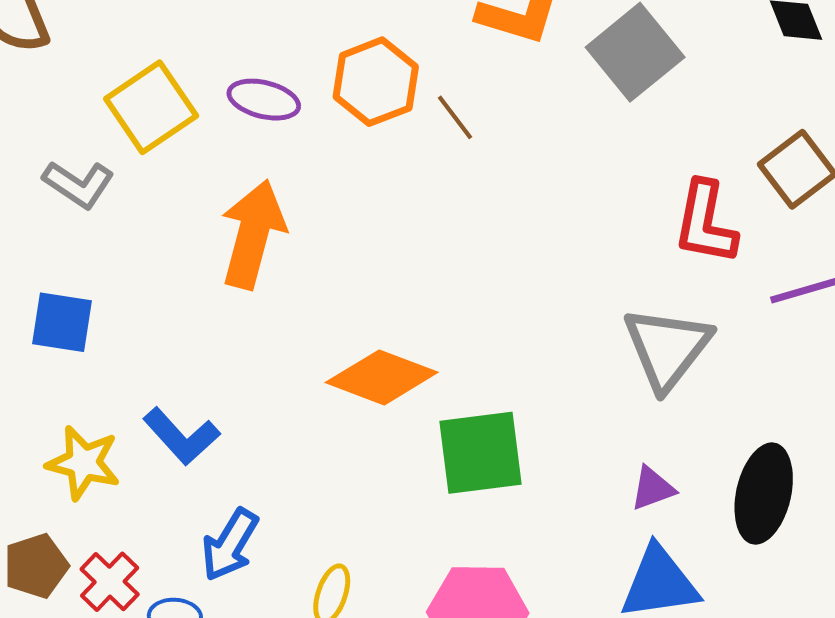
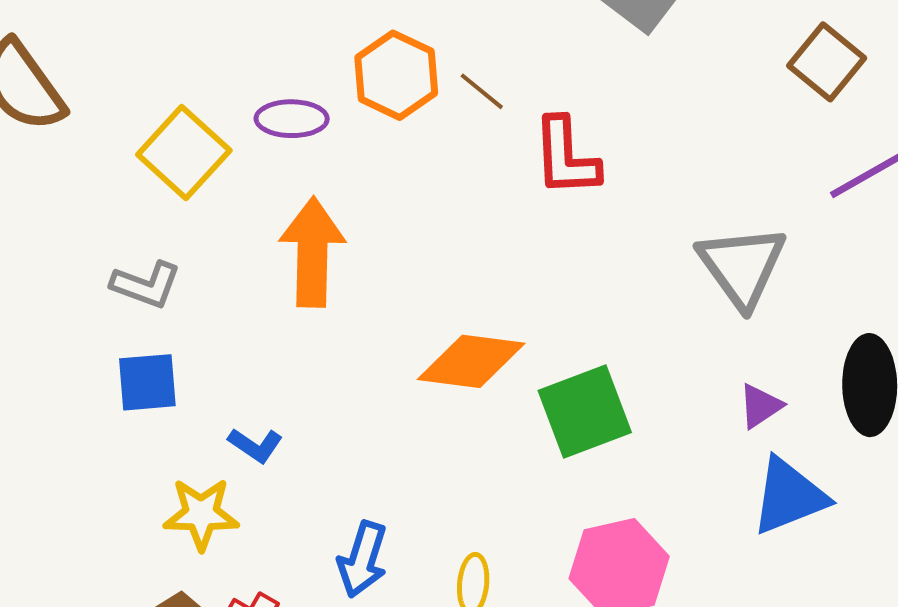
gray L-shape: (78, 184) -> (146, 285), moved
red L-shape: (705, 223) -> (566, 157), moved
blue L-shape: (181, 436) -> (255, 445), moved, size x0.7

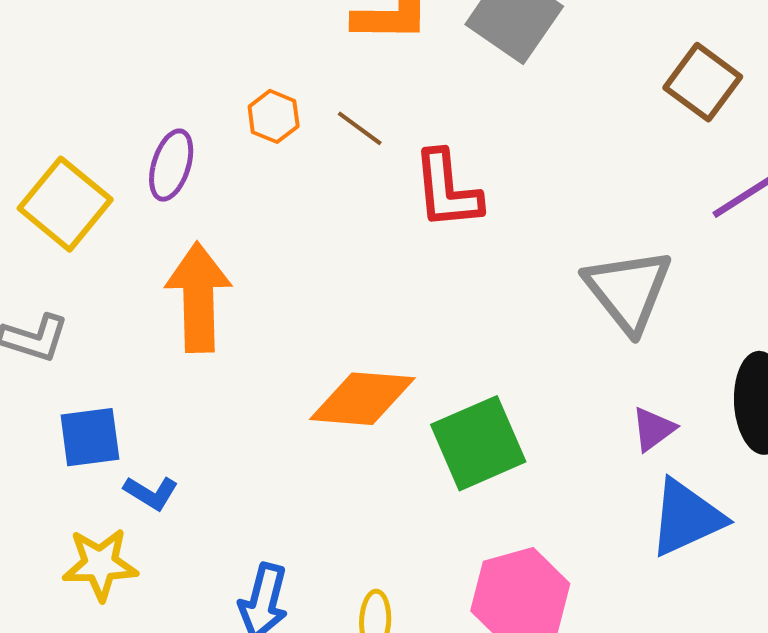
orange hexagon: (396, 75) -> (274, 116), size x0.6
purple ellipse: (292, 119) -> (171, 165), turned -70
blue square: (147, 382) -> (90, 437), moved

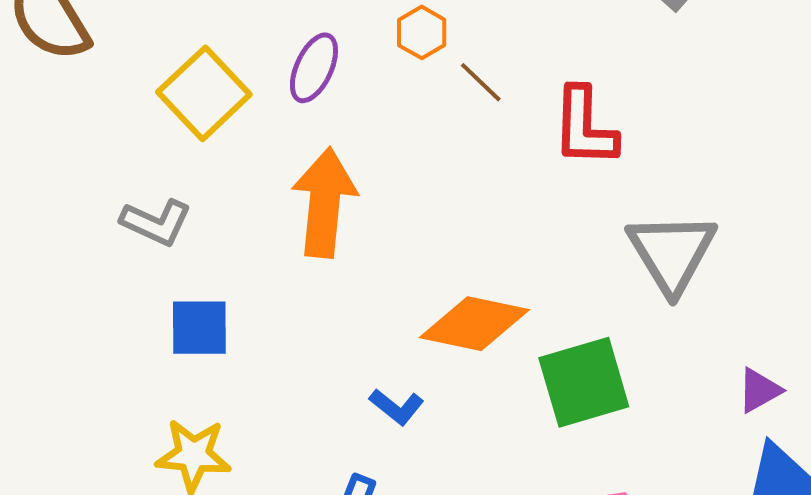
brown line: (360, 128) -> (481, 82), moved
gray triangle: (628, 290) -> (672, 253), moved
blue L-shape: (151, 493) -> (397, 407), moved

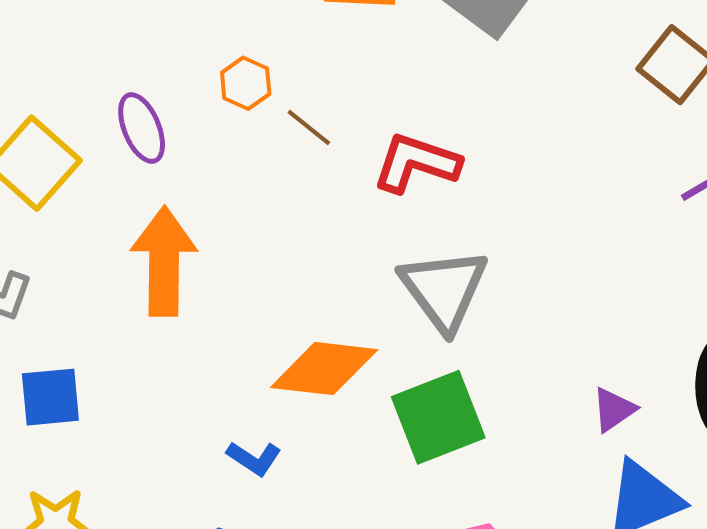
purple ellipse: (314, 68) -> (142, 128), turned -42
red L-shape: (585, 127) -> (416, 163), turned 112
gray triangle: (672, 253) -> (444, 289), moved

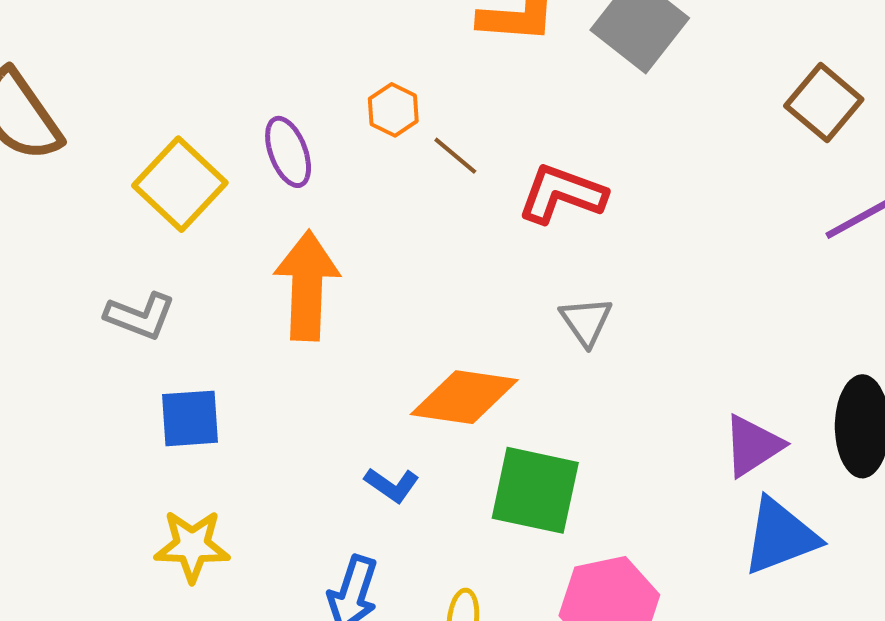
gray triangle: (444, 289) -> (586, 321), size x0.6
purple triangle: (614, 410) -> (753, 446), size x1.4
green square: (438, 417) -> (535, 490), moved, turned 32

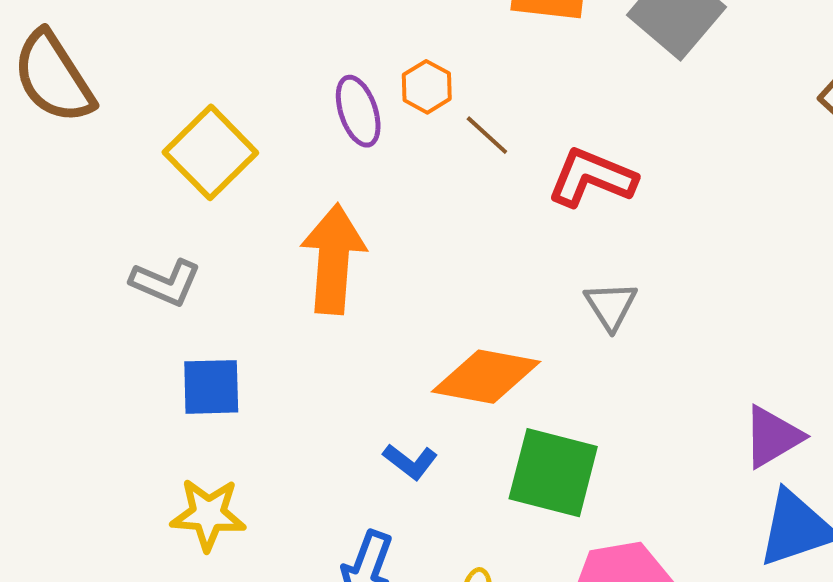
purple ellipse: (288, 152) -> (358, 111), moved

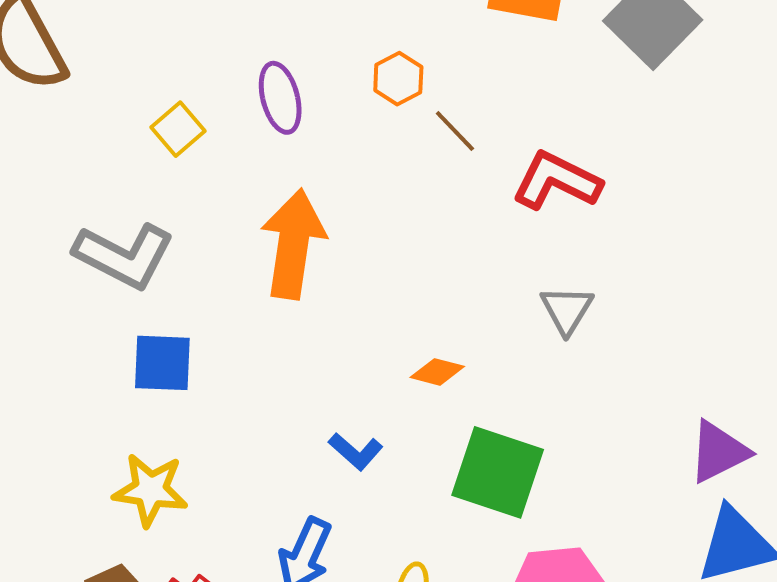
purple ellipse: (358, 111) -> (280, 98), moved
yellow square: (210, 152) -> (178, 129), size x0.6
gray L-shape: (166, 283) -> (124, 256), size x1.4
orange diamond: (486, 377) -> (437, 372), size x0.5

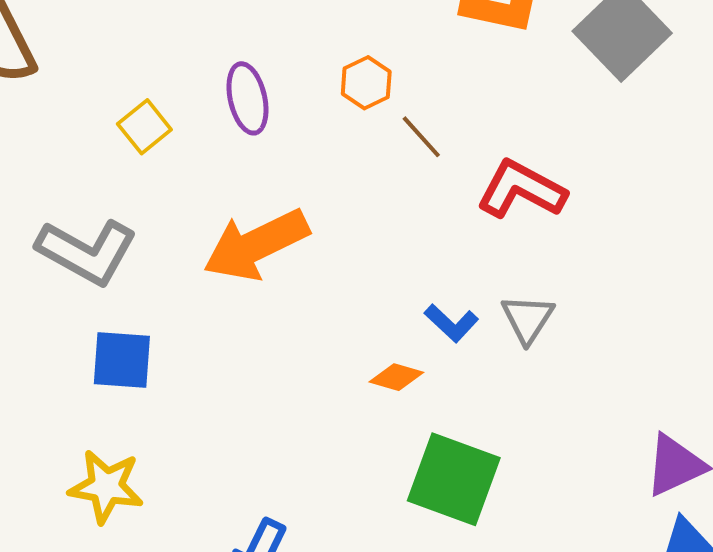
orange arrow: (293, 244) -> (256, 245), turned -126
blue L-shape: (356, 451) -> (451, 323), moved

